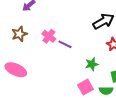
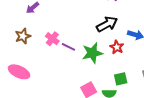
green star: (92, 64) -> (92, 53), moved, size x1.5

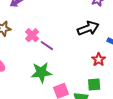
red star: (117, 47) -> (99, 60), moved
green star: (92, 53) -> (41, 72), moved

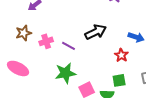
black arrow: (88, 28) -> (96, 32), moved
pink cross: (32, 35) -> (46, 41), moved, turned 32

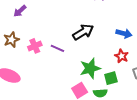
red star: (121, 55) -> (122, 56), moved
green star: (65, 73) -> (90, 68), moved

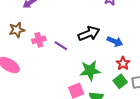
blue arrow: (124, 33) -> (115, 41), moved
green square: (111, 78) -> (120, 81), moved, turned -32

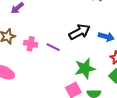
pink cross: (39, 40) -> (31, 44), turned 32

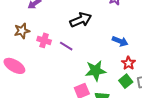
black arrow: (80, 32) -> (81, 20), moved

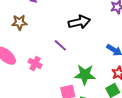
pink cross: (44, 40) -> (35, 63), moved

